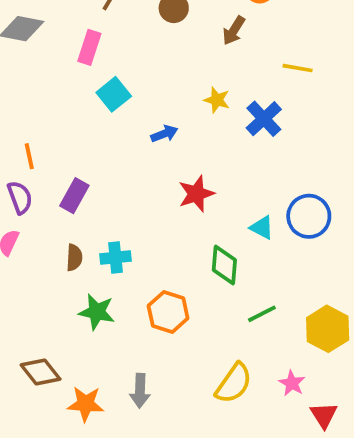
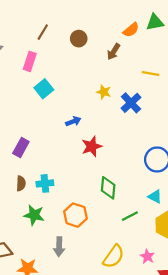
blue arrow: (164, 134) -> (73, 121), moved
cyan triangle: (262, 228) -> (155, 197), moved
gray arrow: (140, 391) -> (59, 247), moved

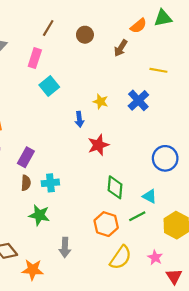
yellow star: (104, 92) -> (101, 102), moved
blue arrow: (73, 121) -> (79, 119), turned 104
purple rectangle: (21, 148) -> (26, 157), moved
cyan triangle: (155, 197) -> (150, 196), moved
orange hexagon: (75, 215) -> (106, 224), moved

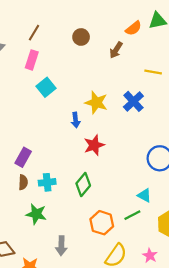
brown line: (48, 28) -> (34, 33), moved
yellow star: (101, 102) -> (96, 103), size x1.5
green diamond: (115, 187) -> (83, 184), moved, turned 35

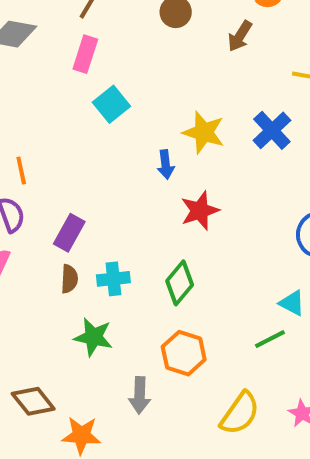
orange hexagon: (102, 223) -> (184, 353), moved

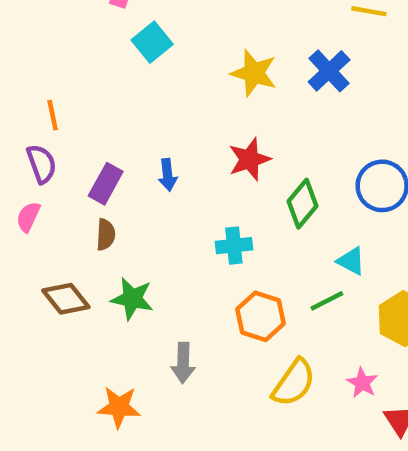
blue arrow: (166, 164) -> (168, 175), moved
cyan cross: (113, 279) -> (234, 246), moved
green diamond: (180, 283) -> (303, 204), moved
orange hexagon: (184, 353) -> (260, 316), moved
brown diamond: (33, 401) -> (66, 299), moved

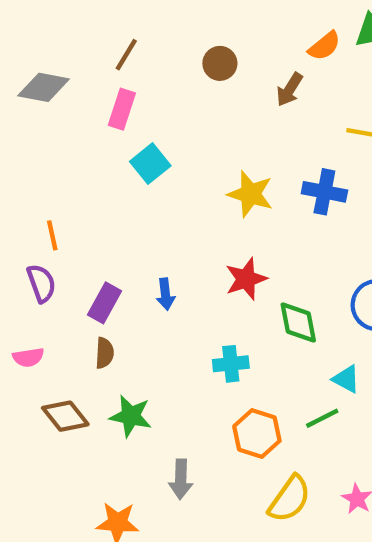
blue cross: (329, 71) -> (324, 192), turned -36
green diamond: (303, 204) -> (298, 322), turned -51
pink semicircle: (28, 217) -> (28, 357), moved, turned -124

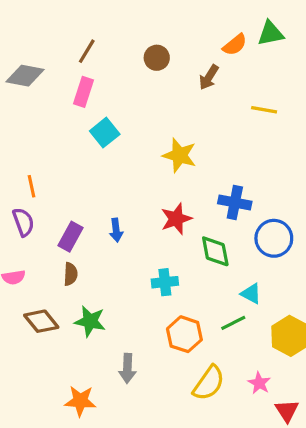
blue cross: (324, 192) -> (235, 203), moved

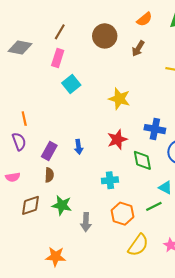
orange semicircle: (235, 45) -> (144, 19), moved
brown circle: (157, 58) -> (105, 36), size x1.5
brown diamond: (41, 321) -> (30, 205), turned -70
gray arrow: (127, 368) -> (86, 222), moved

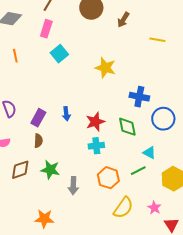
orange line: (24, 119) -> (15, 56), moved
red star: (117, 139) -> (95, 122), moved

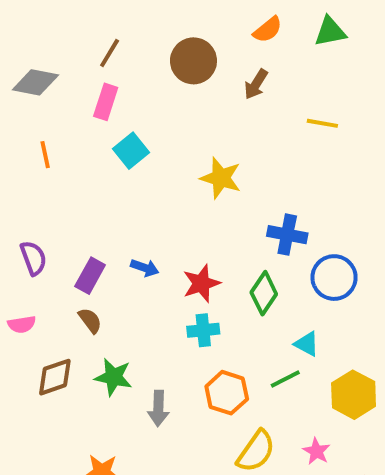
blue arrow: (66, 114) -> (145, 268), turned -64
green diamond: (127, 127) -> (264, 293), turned 45
brown semicircle: (38, 141) -> (90, 320), turned -40

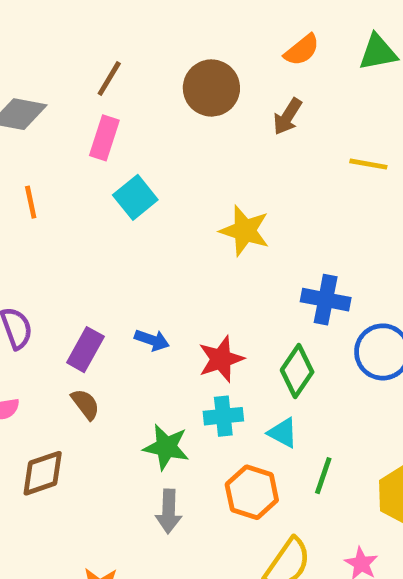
cyan triangle: (307, 344) -> (283, 433), moved
green star: (113, 377) -> (166, 447), moved
green line: (285, 379) -> (323, 476), turned -44

